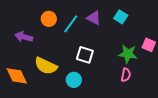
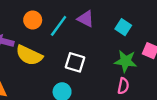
cyan square: (121, 17) -> (123, 27), moved
yellow semicircle: (46, 66) -> (29, 55), moved

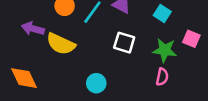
white square: (75, 62) -> (124, 43), moved

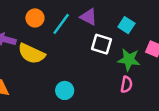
white square: (124, 43) -> (102, 44), moved

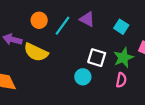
white square: (102, 44) -> (97, 58), moved
green star: (129, 60) -> (123, 58), turned -30
cyan circle: (65, 90) -> (83, 77), moved

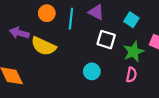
cyan line: (63, 26) -> (71, 19), turned -30
white square: (97, 58) -> (106, 40), moved

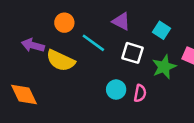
cyan line: (71, 19) -> (93, 43), moved, turned -60
pink semicircle: (131, 75) -> (140, 93), moved

